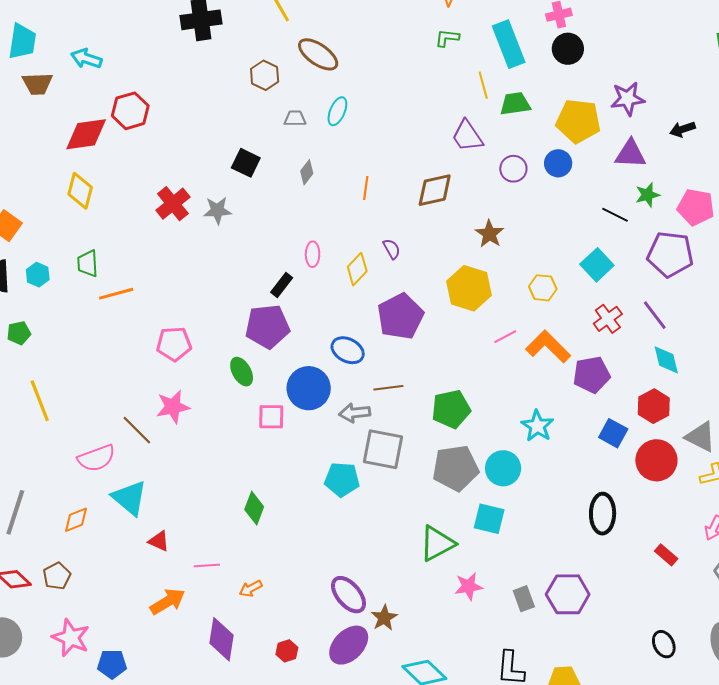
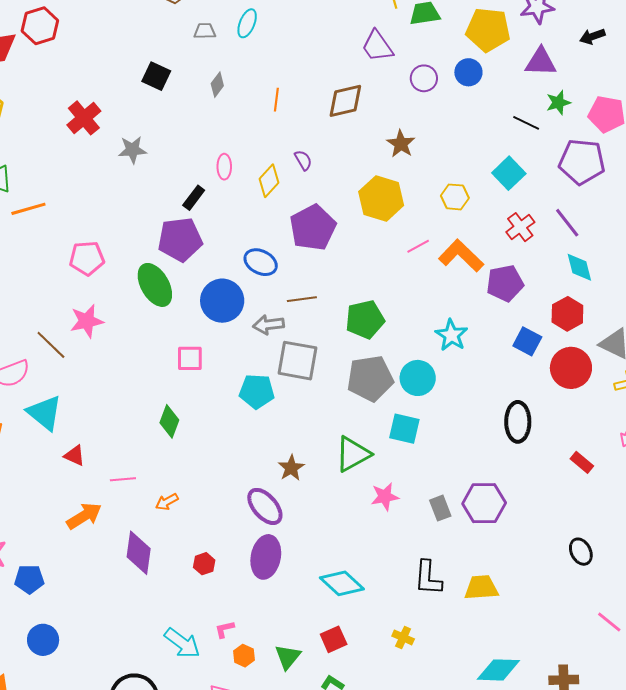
gray star: (217, 210) -> (132, 150), moved
green ellipse: (242, 372) -> (155, 285), size x1.5
pink square: (271, 417) -> (190, 358), moved
brown star: (384, 618) -> (291, 468), moved
purple ellipse: (349, 645) -> (266, 557), turned -33

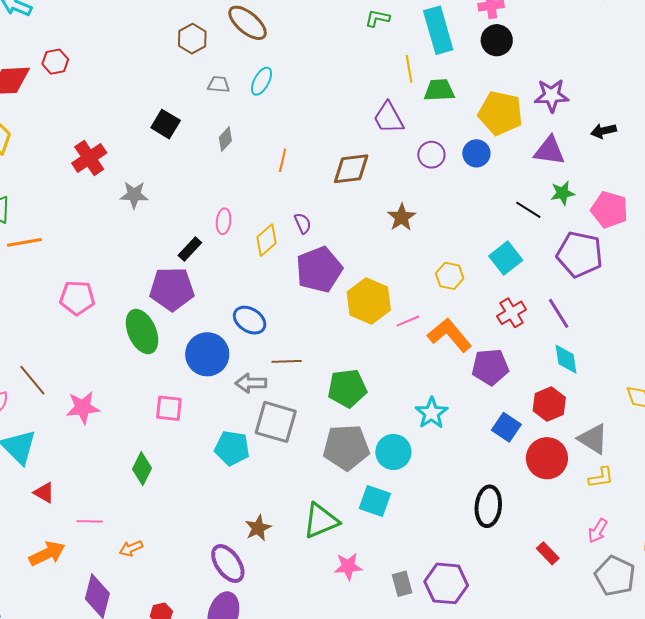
red hexagon: (40, 26) -> (55, 62), size x0.7
yellow hexagon: (381, 198) -> (369, 301), moved
purple pentagon: (313, 228) -> (319, 270), moved
pink star: (87, 321) -> (83, 408), moved

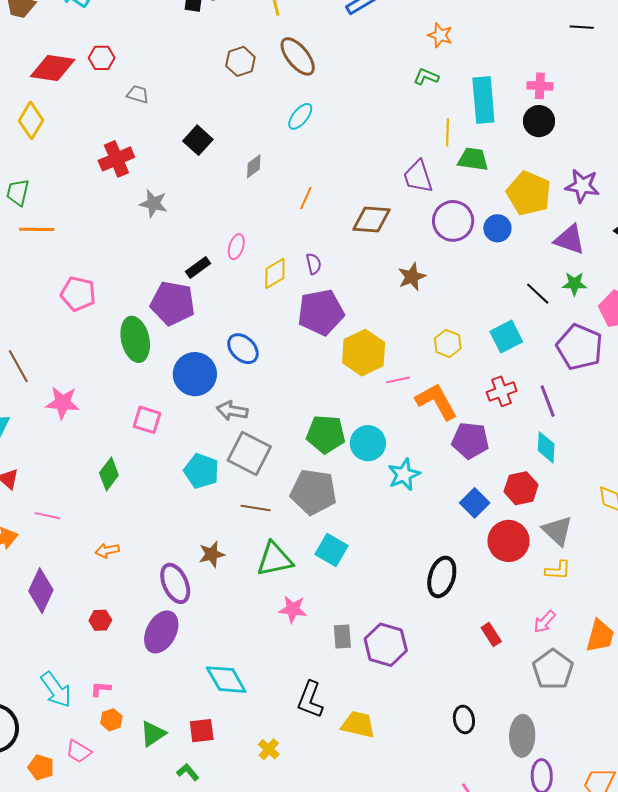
gray trapezoid: (219, 84) -> (138, 94), moved
purple circle: (431, 155) -> (453, 221), size x1.5
brown line: (287, 361) -> (256, 508), moved
cyan circle: (393, 452) -> (368, 443), moved
orange arrow: (131, 548) -> (107, 551), moved

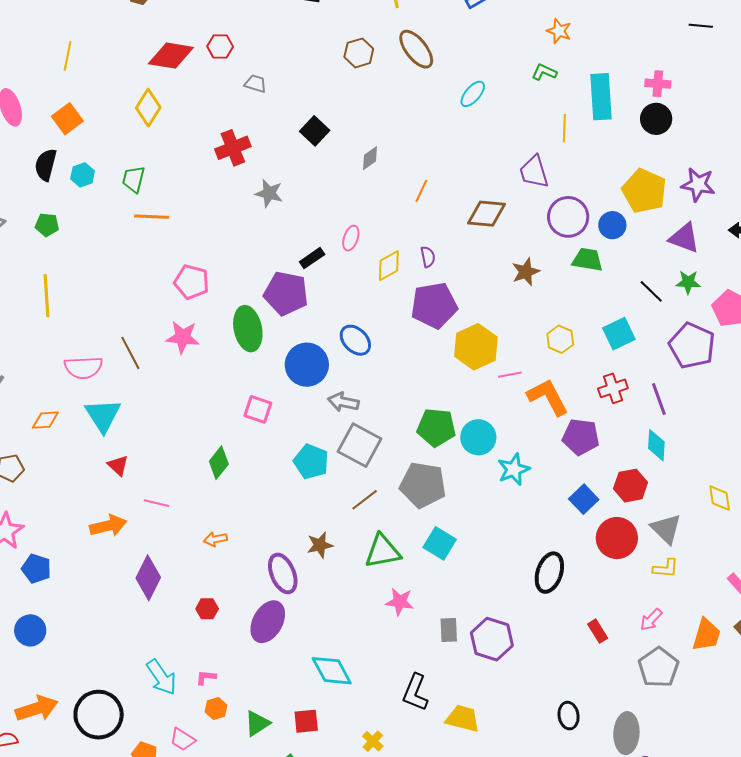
cyan ellipse: (300, 116) -> (473, 94), moved
green trapezoid: (473, 159) -> (587, 260), moved
pink star: (63, 403) -> (183, 337), moved
brown line: (256, 508) -> (365, 500), turned -48

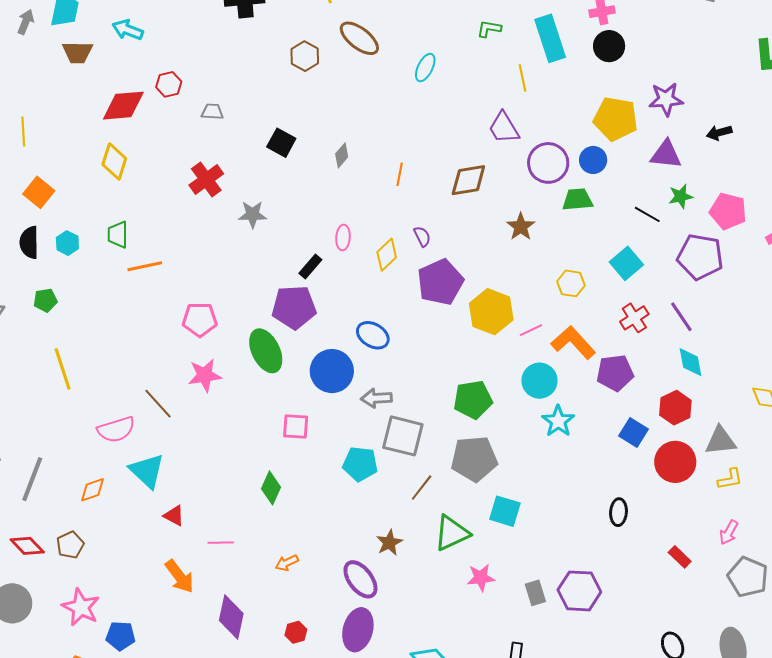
cyan circle: (478, 437) -> (539, 381), moved
orange arrow: (108, 526) -> (179, 576), turned 81
gray triangle: (666, 529) -> (721, 441), turned -36
black ellipse: (549, 573) -> (618, 512), size x0.7

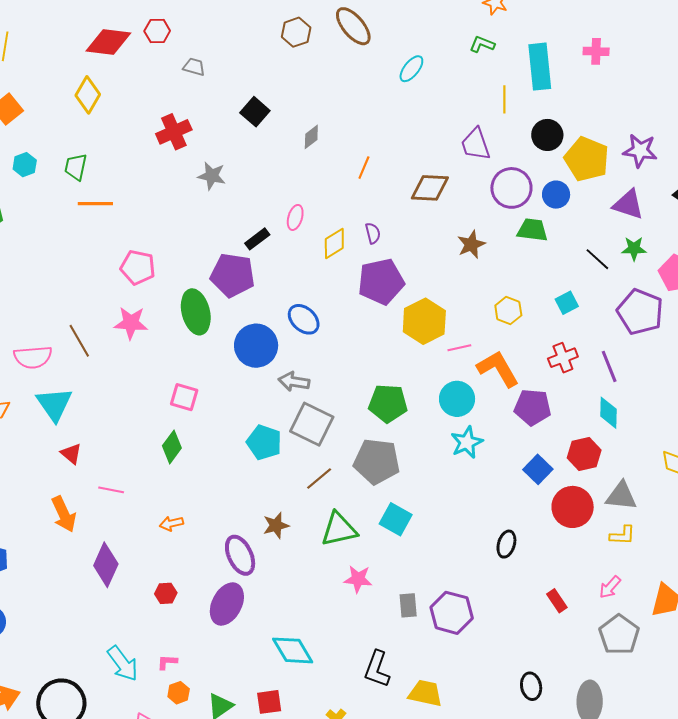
black circle: (609, 46) -> (547, 135), moved
cyan square: (626, 263) -> (567, 303), size x0.7
pink square: (296, 426) -> (184, 397), moved

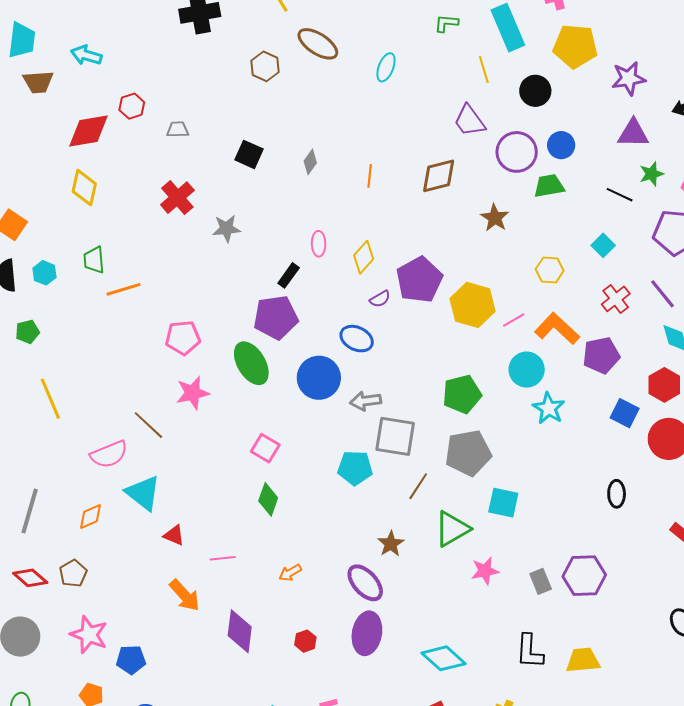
yellow pentagon: (587, 159) -> (575, 46), moved
purple semicircle: (373, 233) -> (380, 299), moved, turned 90
pink square: (184, 397) -> (265, 448), turned 32

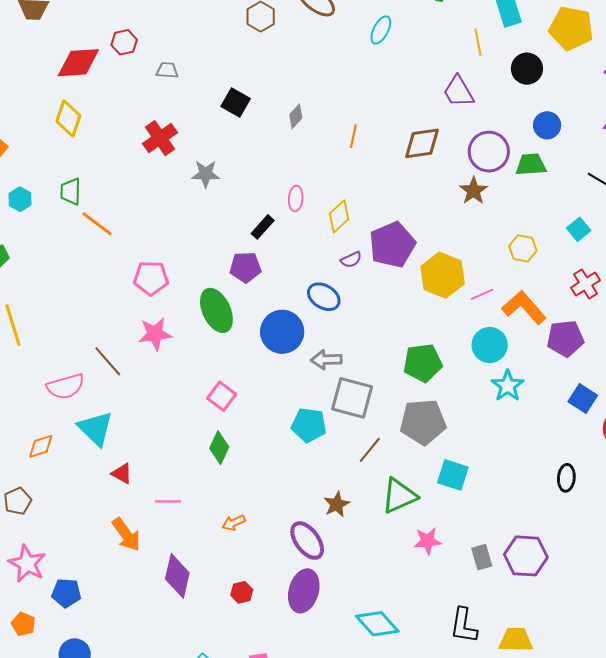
purple circle: (517, 152) -> (489, 152), moved
orange line: (124, 289) -> (97, 224), turned 48
purple pentagon: (276, 317) -> (245, 267), size x0.7

